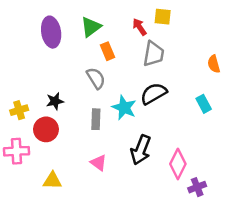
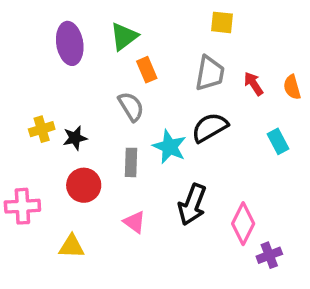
red arrow: (139, 27) -> (254, 84), moved
yellow cross: (19, 110) -> (42, 129), moved
red circle: (46, 129) -> (84, 185), moved

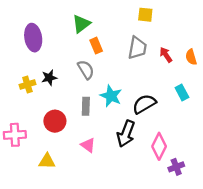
purple ellipse: (70, 43) -> (33, 38), moved
black semicircle: (210, 127) -> (144, 104), moved
black star: (75, 138) -> (49, 78), moved

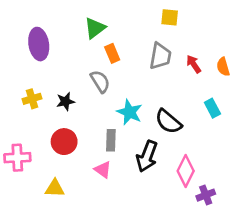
black star: (49, 78) -> (65, 101), moved
black semicircle: (144, 104) -> (168, 122), turned -110
gray rectangle: (86, 106) -> (111, 140), moved

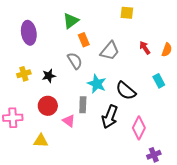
gray trapezoid: (160, 56) -> (110, 51), moved, turned 30
orange semicircle: (223, 67) -> (167, 50), turned -144
pink triangle: (103, 170) -> (69, 121), moved
purple cross: (206, 195) -> (154, 155), moved

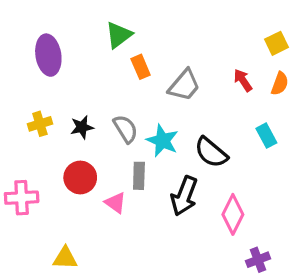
yellow square: (127, 13) -> (276, 43), moved, turned -32
gray semicircle: (75, 61) -> (126, 129), moved
yellow triangle: (41, 141) -> (65, 258), moved

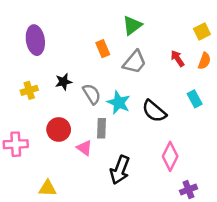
green triangle: (119, 35) -> (132, 25), moved
black star: (82, 127) -> (64, 82), moved
black arrow: (184, 196) -> (120, 170), moved

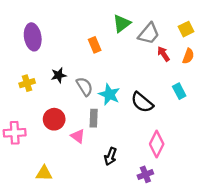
gray trapezoid: (135, 62) -> (149, 34), moved
black arrow: (120, 170) -> (110, 156), size x0.7
purple cross: (188, 190) -> (145, 174), moved

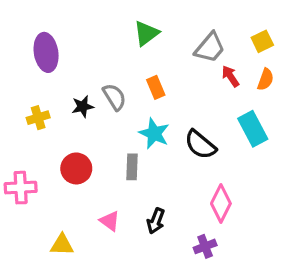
green triangle: (122, 23) -> (146, 33), moved
orange rectangle: (95, 45) -> (156, 87), moved
gray semicircle: (85, 87) -> (114, 97), moved
cyan rectangle: (179, 91) -> (253, 129), size x1.5
pink triangle: (78, 136) -> (110, 221), moved

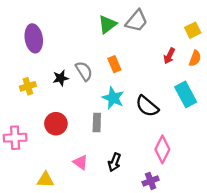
gray trapezoid: (210, 48) -> (137, 21), moved
red arrow: (230, 76) -> (169, 56), turned -119

